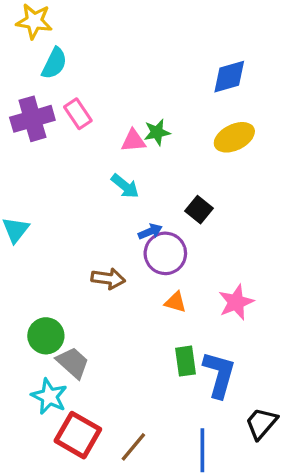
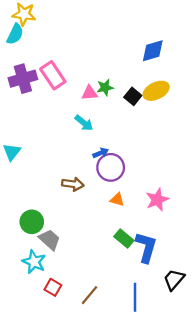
cyan semicircle: (54, 63) -> (15, 34), moved
pink rectangle: (78, 114) -> (53, 75), size x1.4
black square: (199, 210) -> (133, 96), moved
green rectangle: (186, 361) -> (124, 238), turned -42
red square: (78, 435) -> (53, 287), size x0.6

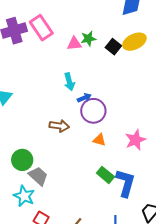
cyan arrow: (84, 123) -> (69, 82), moved, turned 36

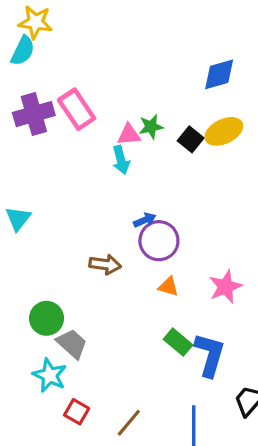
cyan arrow: (69, 82) -> (121, 160), moved

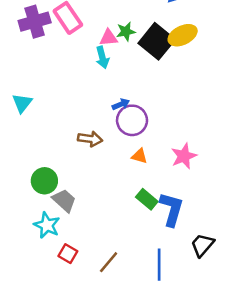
black square: (191, 139) -> (157, 41), size x1.8

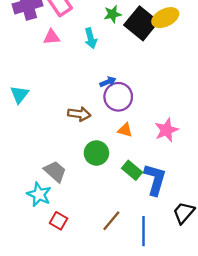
pink triangle: (109, 38) -> (52, 37), moved
cyan triangle: (22, 103) -> (19, 94), moved
green circle: (44, 181) -> (96, 153), moved
brown line: (109, 262) -> (111, 221), moved

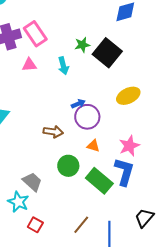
yellow ellipse: (165, 18) -> (128, 96), moved
green rectangle: (132, 170) -> (99, 181), size x1.5
blue L-shape: (155, 179) -> (124, 172), moved

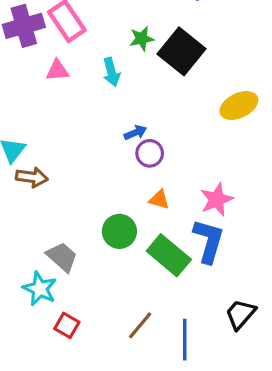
yellow ellipse: (128, 96) -> (239, 106), moved
purple circle: (87, 117) -> (150, 153), size x0.7
brown arrow: (53, 132) -> (32, 177), moved

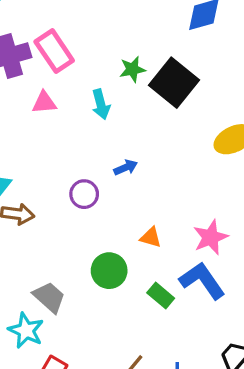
purple circle: (150, 153) -> (84, 194), moved
blue L-shape: (209, 241) -> (202, 281), turned -51
green rectangle: (169, 255) -> (161, 296), size x0.6

